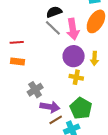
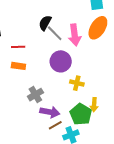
black semicircle: (54, 12) -> (45, 23), moved, turned -42
purple circle: (74, 56) -> (61, 61), moved
yellow arrow: (94, 58) -> (94, 105), moved

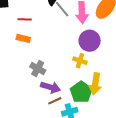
purple circle: (61, 61) -> (90, 41), moved
gray cross: (35, 95) -> (38, 68), turned -35
yellow arrow: (94, 105) -> (95, 84), size x1.5

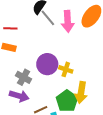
purple circle: (90, 41) -> (47, 64), moved
purple arrow: (50, 87) -> (19, 96), moved

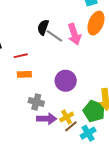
yellow cross: (66, 69) -> (67, 117), moved, turned -32
gray cross: (23, 77) -> (36, 102), moved

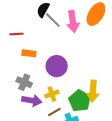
orange rectangle: (24, 74) -> (29, 53), moved
yellow cross: (67, 117) -> (52, 94), moved

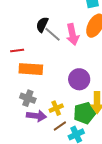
orange rectangle: (29, 53) -> (31, 69), size x1.6
purple circle: (57, 66) -> (79, 79), moved
green pentagon: (80, 101) -> (84, 113), turned 30

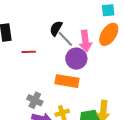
orange rectangle: (31, 69) -> (67, 81), moved
purple circle: (79, 79) -> (76, 59), moved

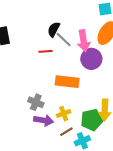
red line: (29, 52) -> (45, 51), moved
purple circle: (76, 59) -> (91, 59), moved

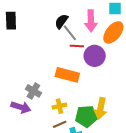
pink arrow: (84, 41) -> (91, 21), moved
red line: (45, 51) -> (77, 46), moved
purple arrow: (44, 120) -> (21, 107), moved

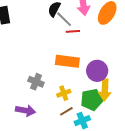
purple circle: (95, 56) -> (97, 71), moved
purple arrow: (21, 107) -> (25, 111), moved

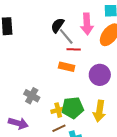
orange rectangle: (67, 61) -> (67, 67), moved, size x0.7
purple circle: (97, 71) -> (100, 75), moved
green pentagon: (92, 100) -> (73, 108), moved

